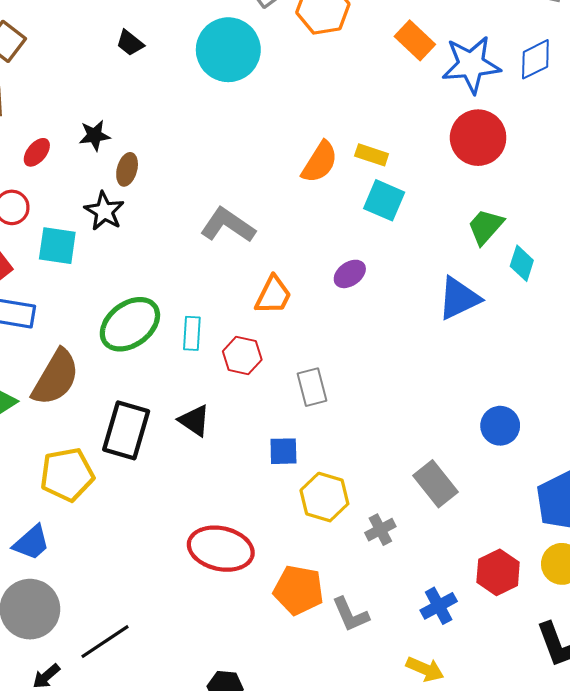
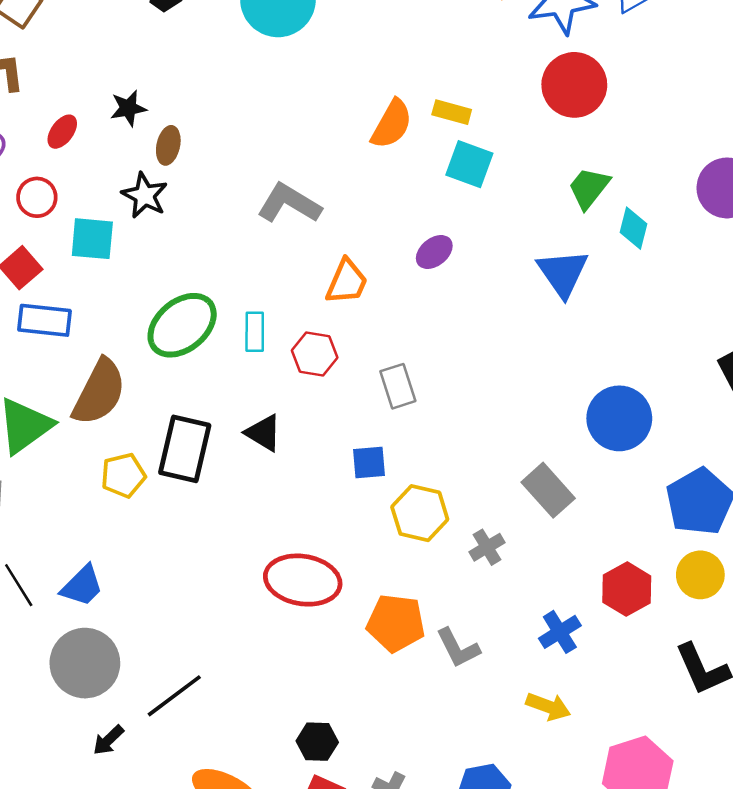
blue triangle: (459, 298) -> (563, 273), turned -36
blue circle: (500, 426) -> (619, 418), size x1.4
yellow pentagon: (67, 475) -> (123, 475), moved, size x0.7

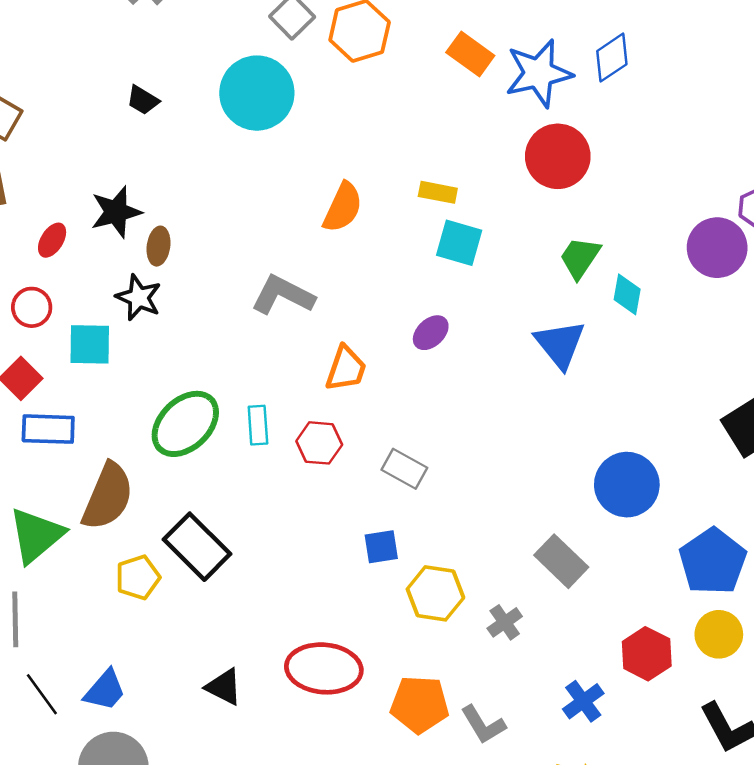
black star: (128, 108) -> (116, 212), size x1.4
orange semicircle: (392, 124) -> (343, 207), moved
gray rectangle: (398, 386) -> (404, 469), turned -39
black triangle: (263, 433) -> (224, 687), moved
black rectangle: (185, 449) -> (197, 547), turned -54

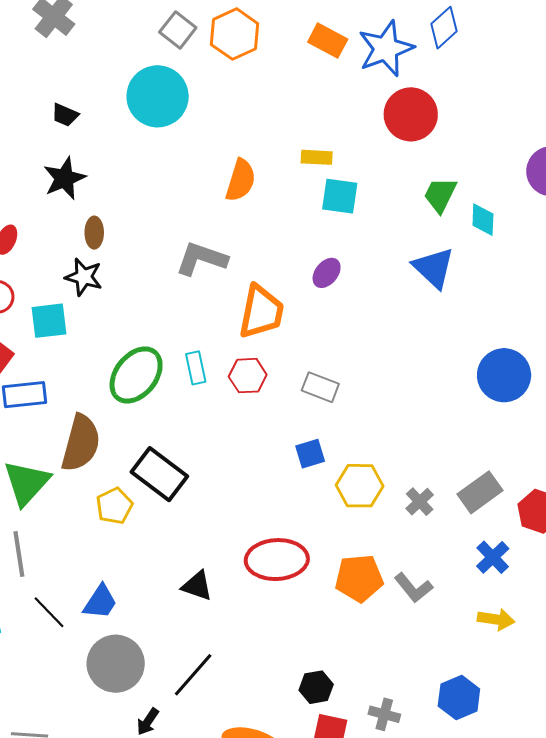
black star: (116, 212) -> (64, 178), moved
orange trapezoid: (346, 369) -> (261, 312), size x1.4
gray rectangle: (561, 561) -> (480, 492), moved, turned -72

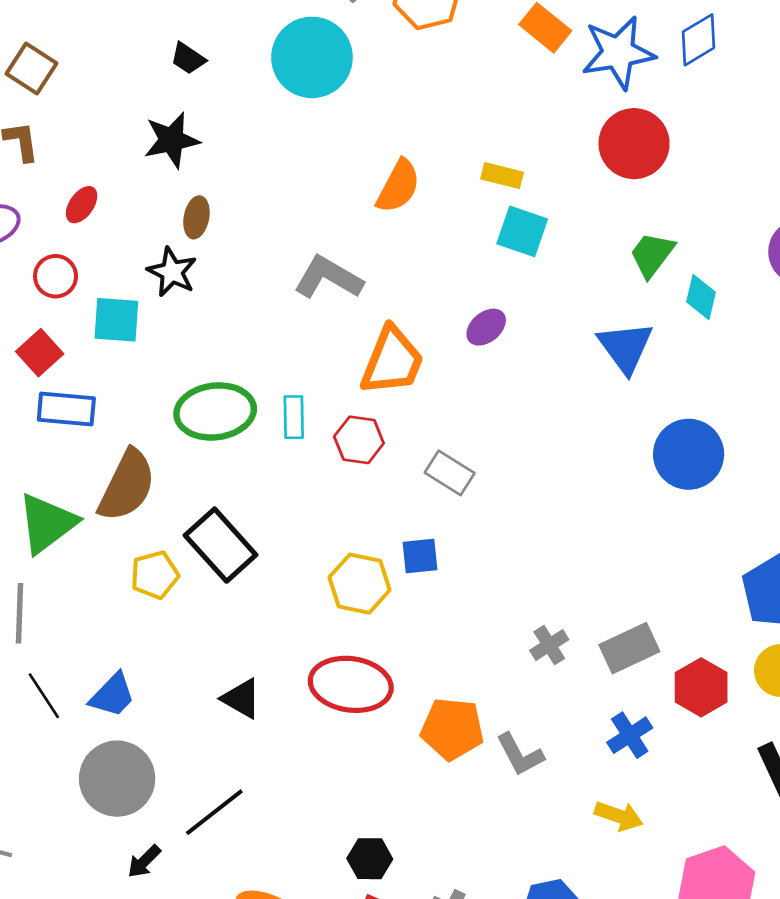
green ellipse: (136, 375) -> (215, 411), turned 34
blue circle: (504, 375) -> (689, 454), moved
yellow hexagon: (360, 486) -> (360, 584), moved

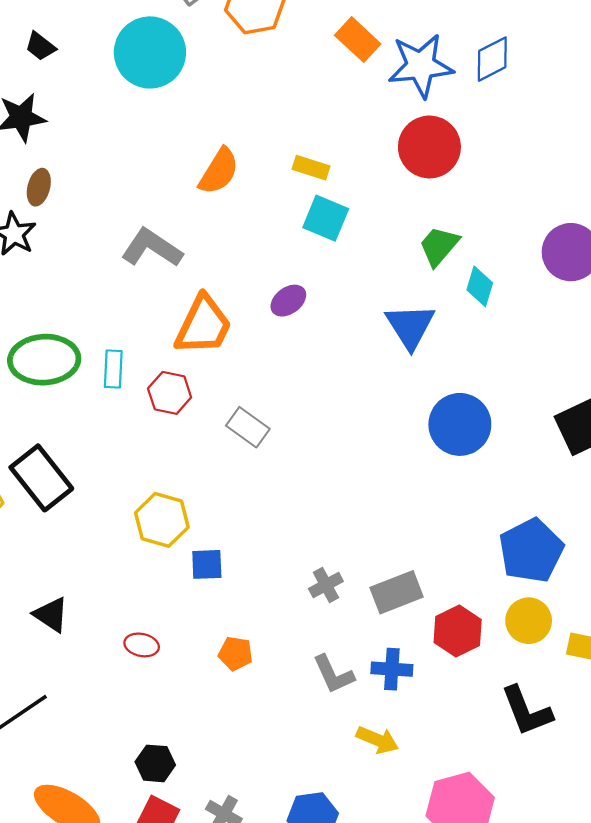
blue square: (420, 556) -> (207, 564), moved
red ellipse: (351, 684) -> (142, 645), moved, size x0.5
orange pentagon: (452, 729) -> (236, 653), size x0.6
blue cross: (630, 735) -> (392, 669), turned 33
gray L-shape: (520, 755) -> (333, 674), moved

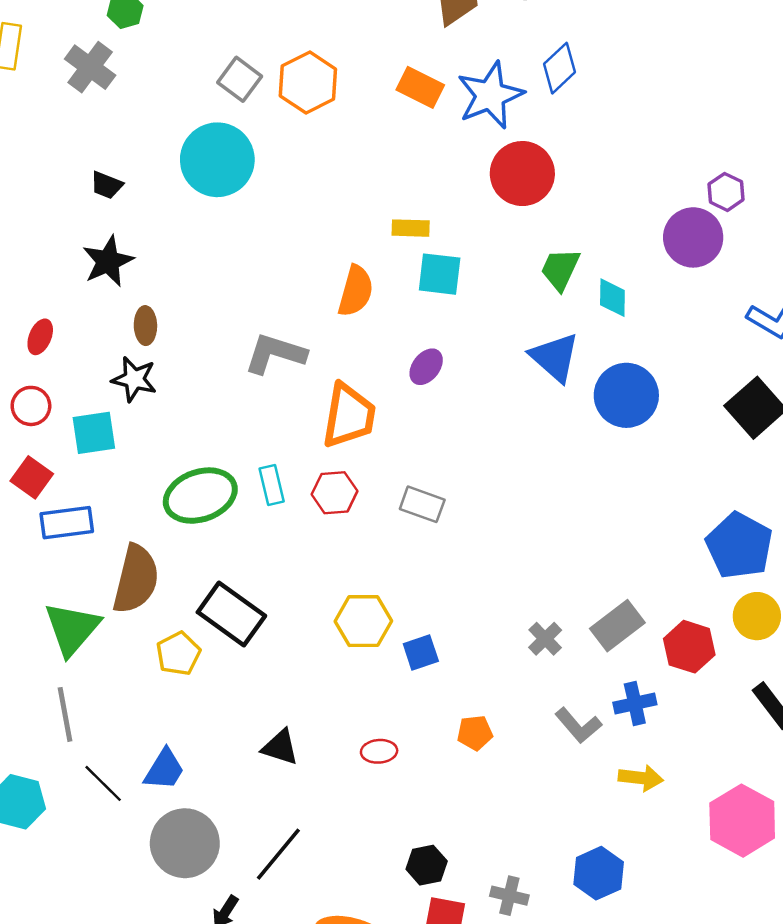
orange semicircle: (219, 171) -> (356, 291), moved
blue circle: (460, 424) -> (626, 395), moved

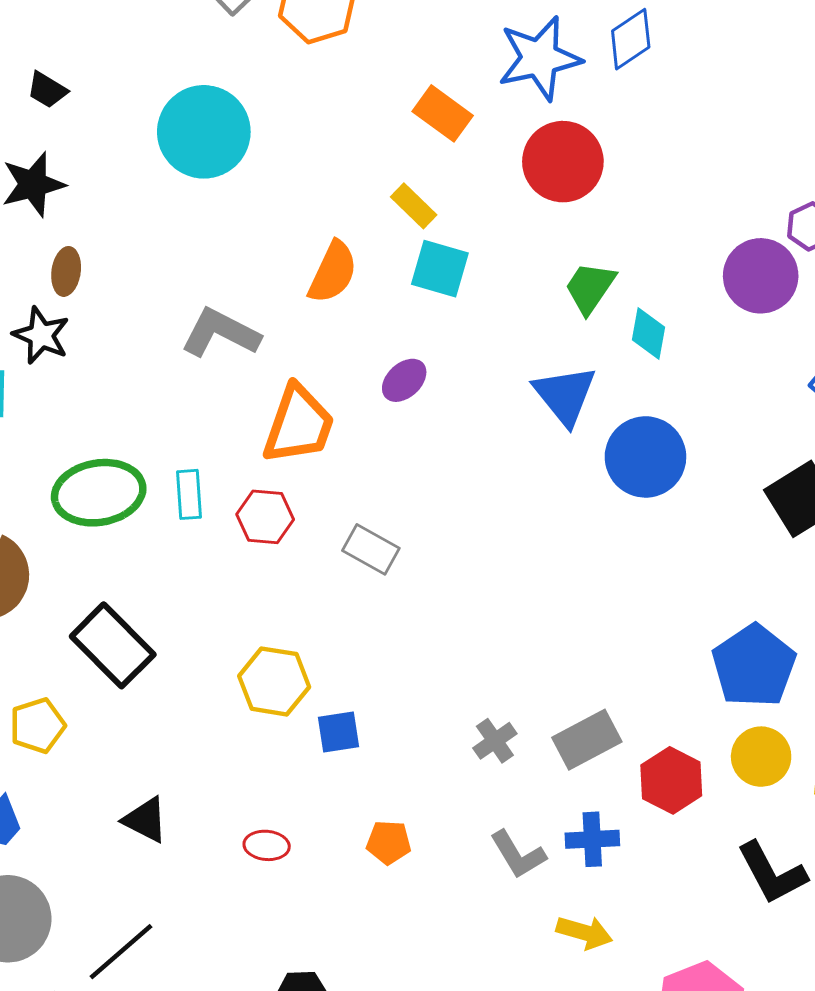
orange rectangle: (420, 87) -> (443, 113), moved
cyan circle: (217, 160) -> (204, 132), moved
yellow rectangle: (411, 228) -> (414, 206), turned 33
yellow pentagon: (178, 654) -> (37, 726), moved

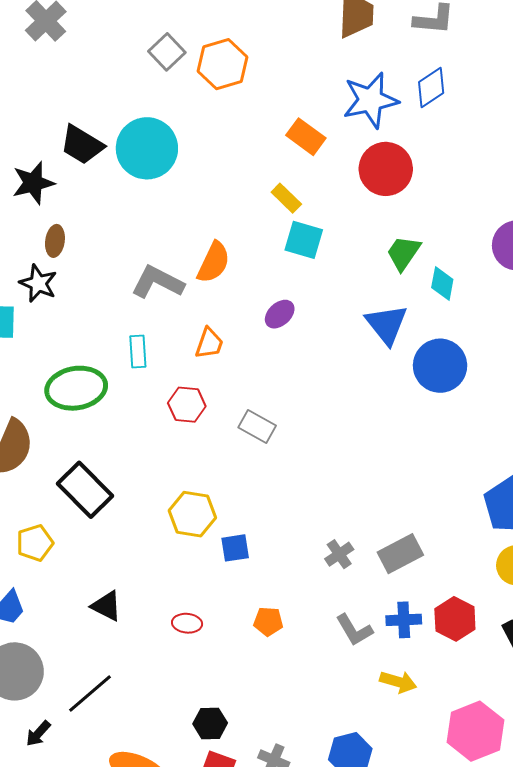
black trapezoid: (47, 90) -> (82, 145), moved, size x1.6
orange semicircle: (333, 272) -> (214, 262), moved
orange trapezoid: (299, 425) -> (209, 343), size x0.6
cyan rectangle: (189, 494) -> (138, 352), moved
red hexagon: (671, 780) -> (455, 619), moved

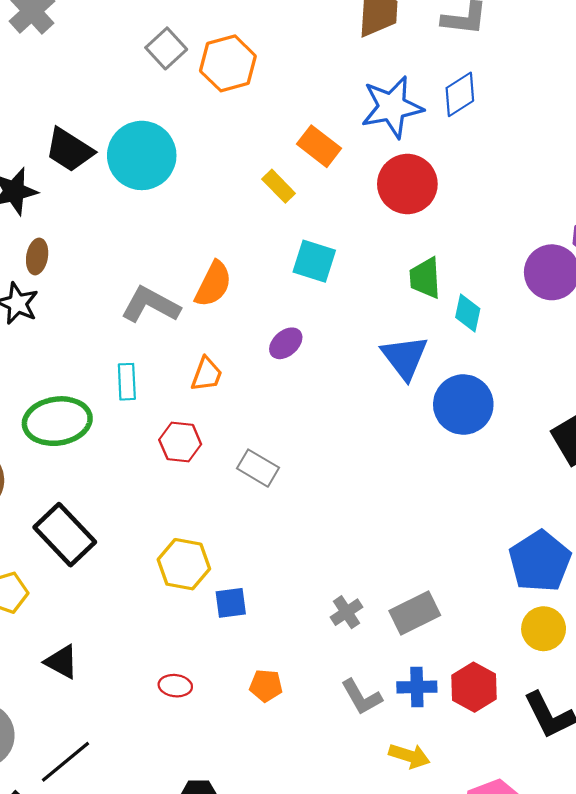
yellow rectangle: (286, 198) -> (279, 186), moved
green trapezoid: (403, 253) -> (425, 278), turned -39
black triangle: (106, 606) -> (62, 662), moved

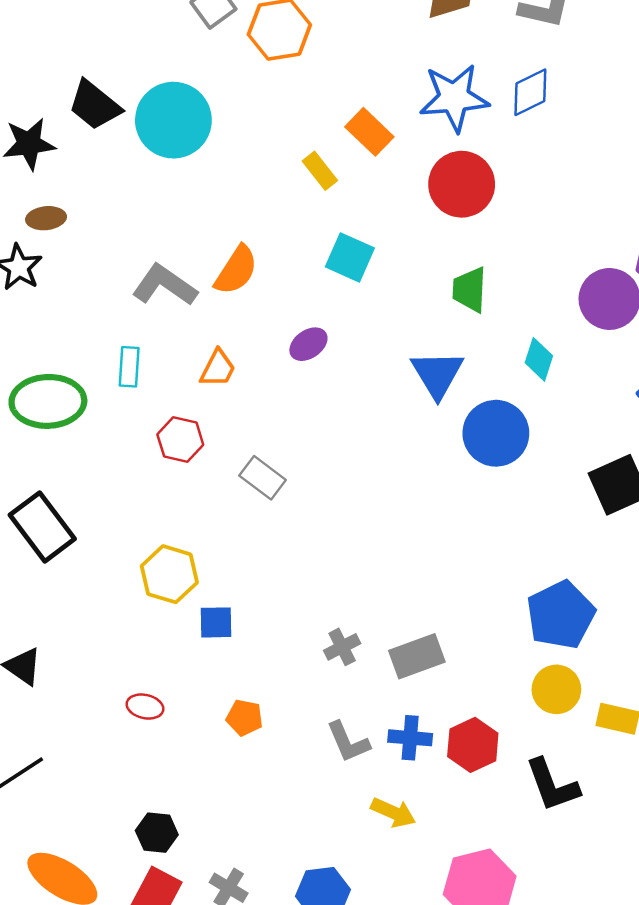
brown ellipse: (37, 256) -> (46, 218), turned 68
cyan diamond: (468, 313) -> (539, 359), moved

